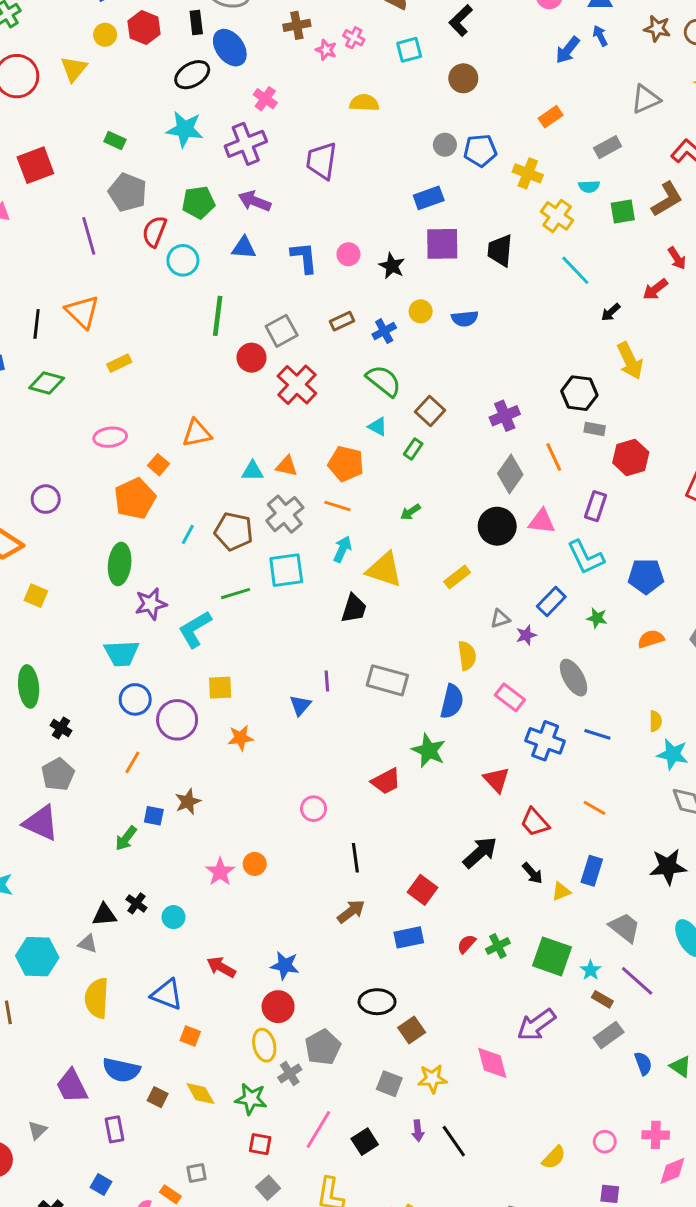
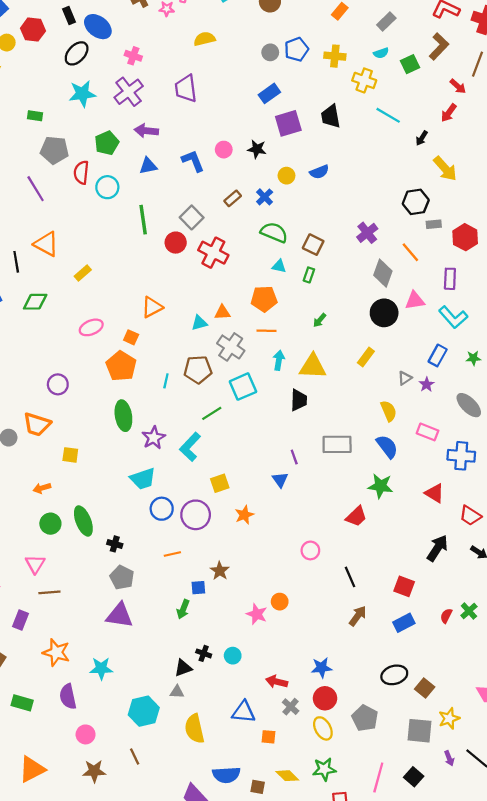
blue semicircle: (452, 701) -> (387, 447), turned -35
orange line: (132, 762) -> (172, 554), turned 63
gray cross: (290, 1073) -> (291, 707), moved
gray square: (389, 1084) -> (419, 731), size x1.4

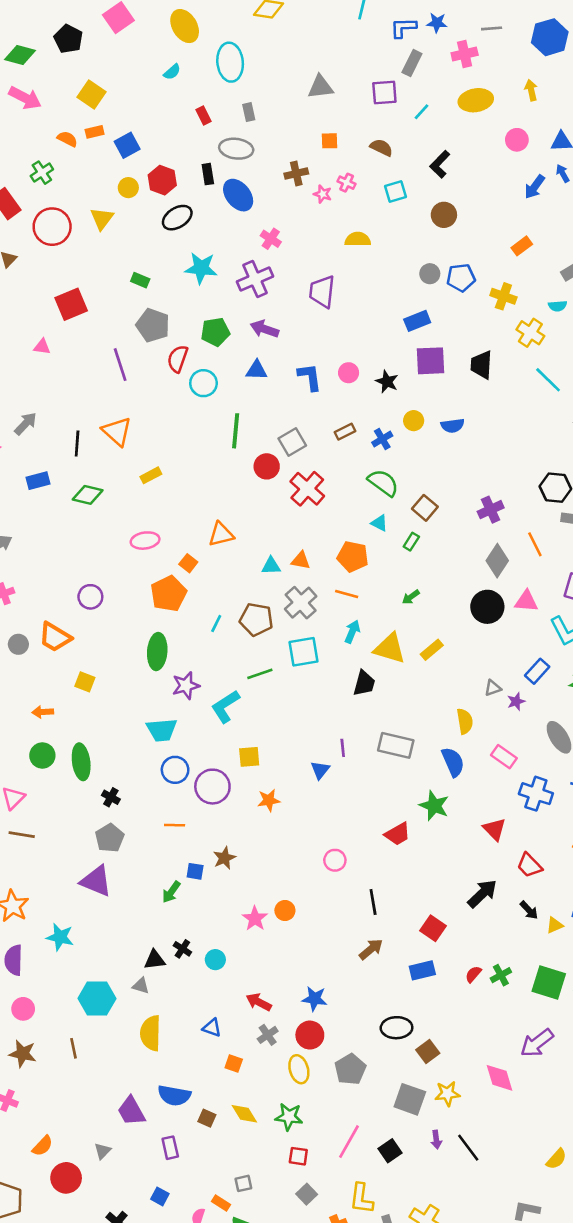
black ellipse: (77, 53) -> (177, 218), moved
yellow rectangle: (366, 357) -> (432, 650), moved
blue triangle: (244, 712) -> (212, 1028), size x0.7

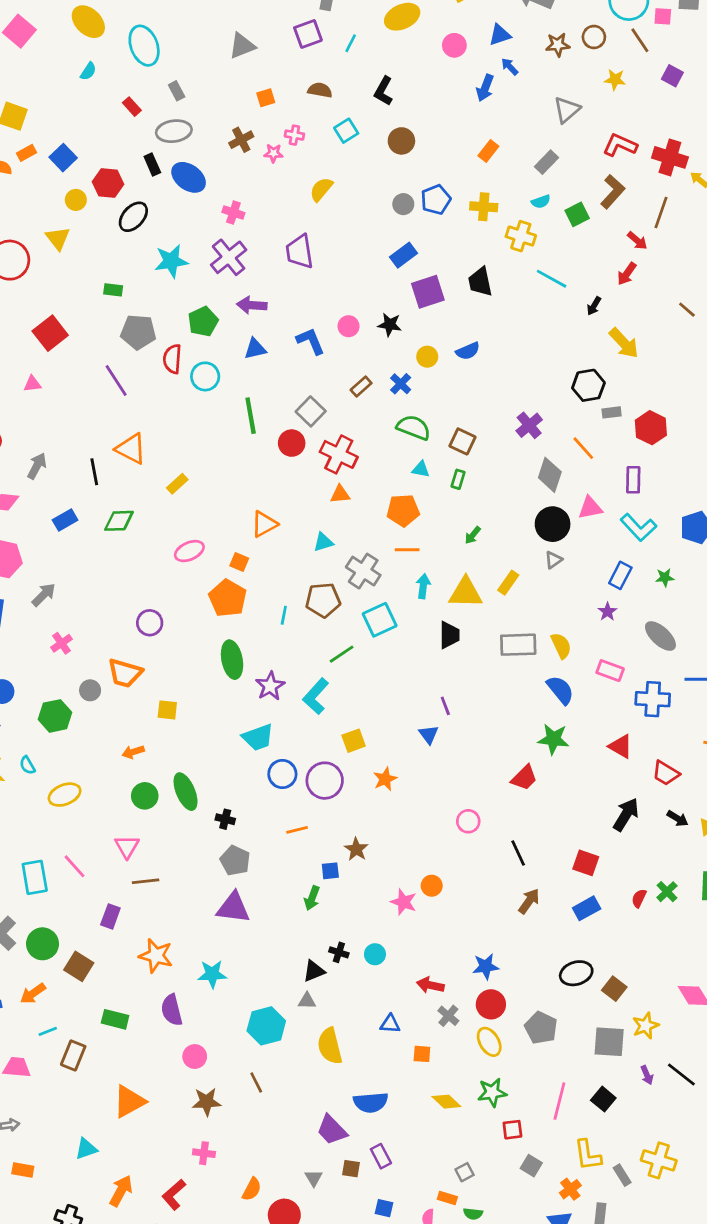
yellow semicircle: (358, 239) -> (321, 189), turned -35
orange triangle: (301, 560) -> (340, 494), moved
gray triangle: (493, 688) -> (553, 560), moved
gray rectangle: (396, 745) -> (518, 645), moved
brown square: (207, 1118) -> (351, 1169), moved

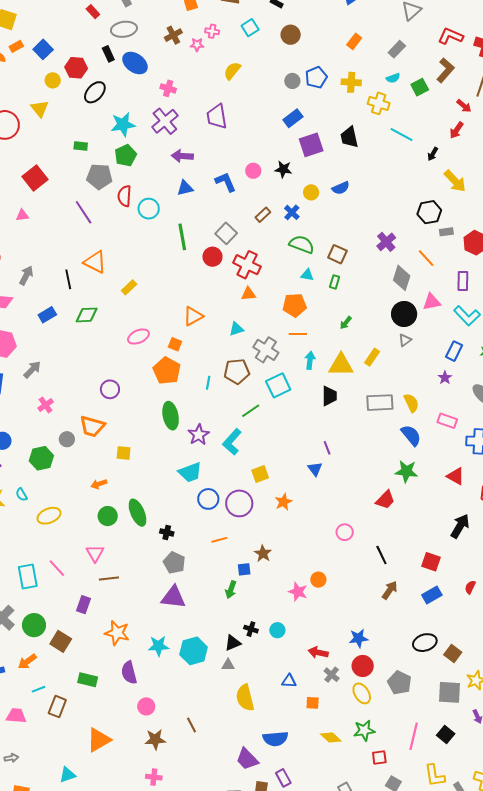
green pentagon: (203, 322) -> (126, 155), moved
cyan hexagon: (266, 1026) -> (194, 651), moved

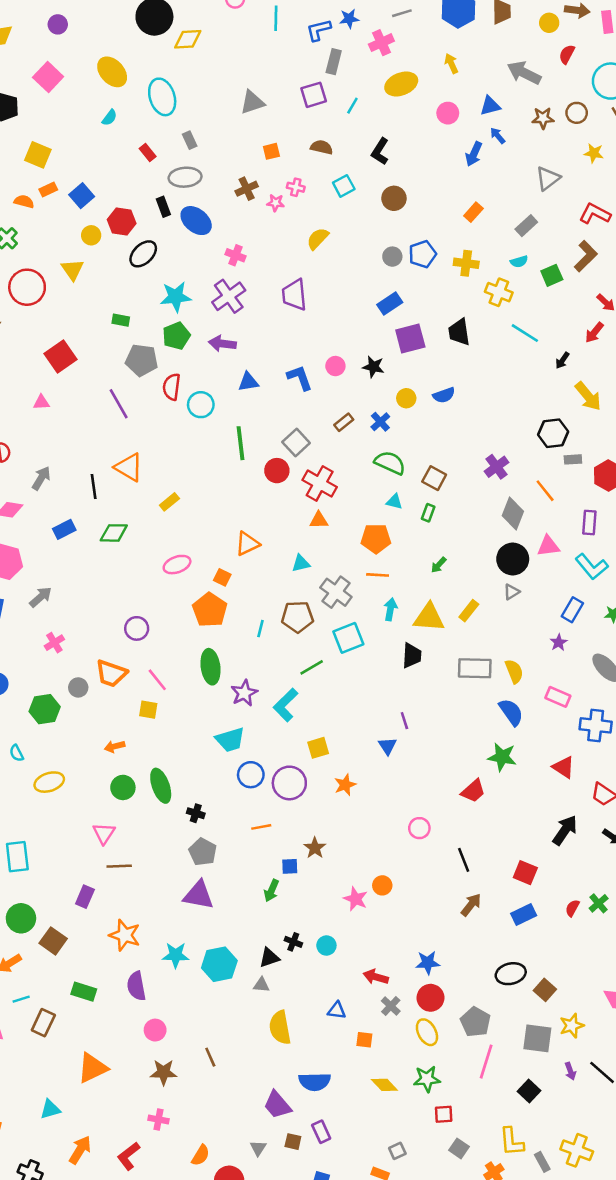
purple arrow: (182, 156) -> (222, 344), moved
pink line: (57, 568) -> (157, 680), moved
pink line: (414, 736) -> (486, 1062), moved

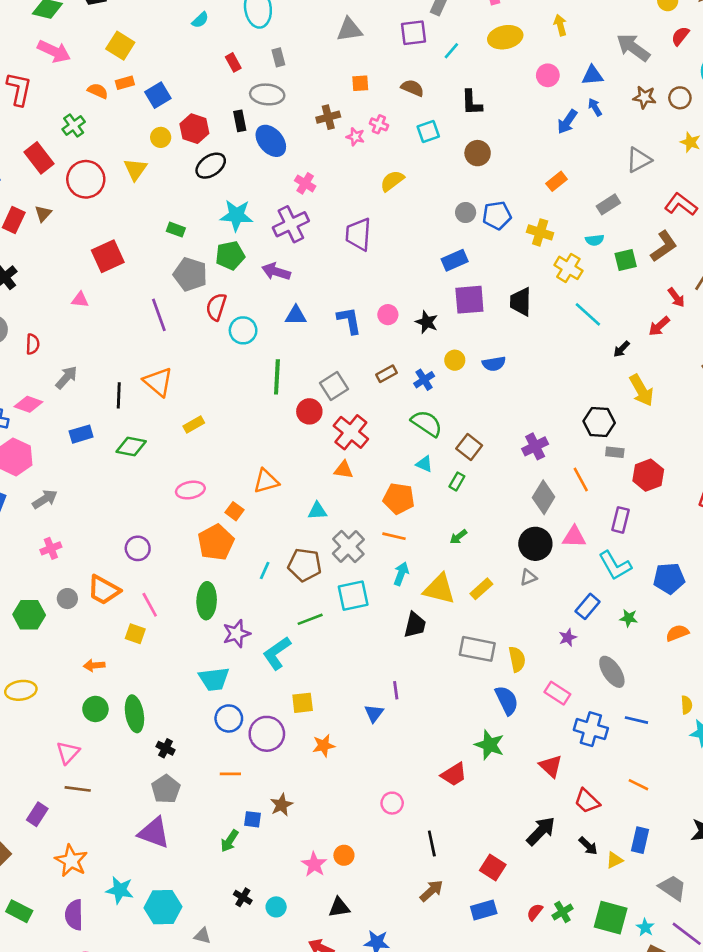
black L-shape: (380, 151) -> (472, 103), turned -44
black triangle: (269, 958) -> (339, 907), moved

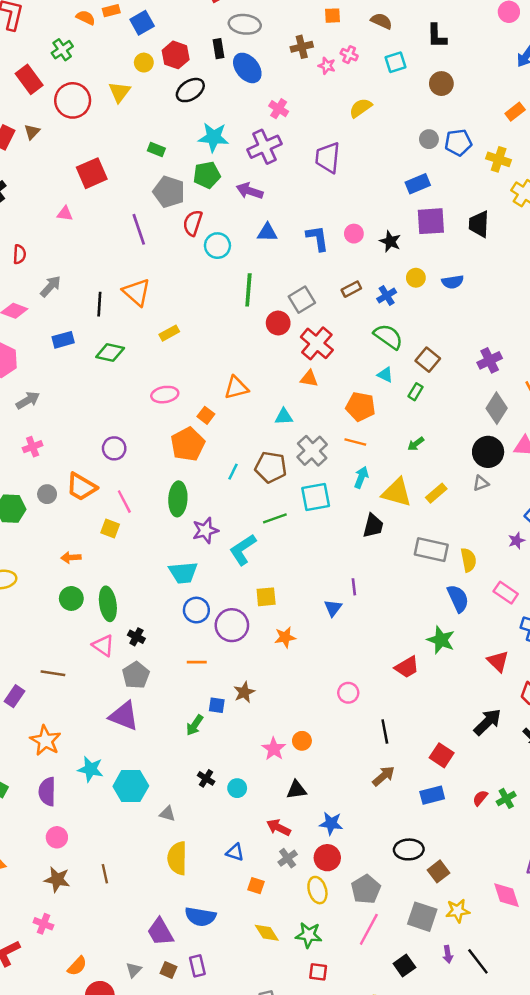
pink triangle: (68, 753) -> (103, 645), moved, turned -40

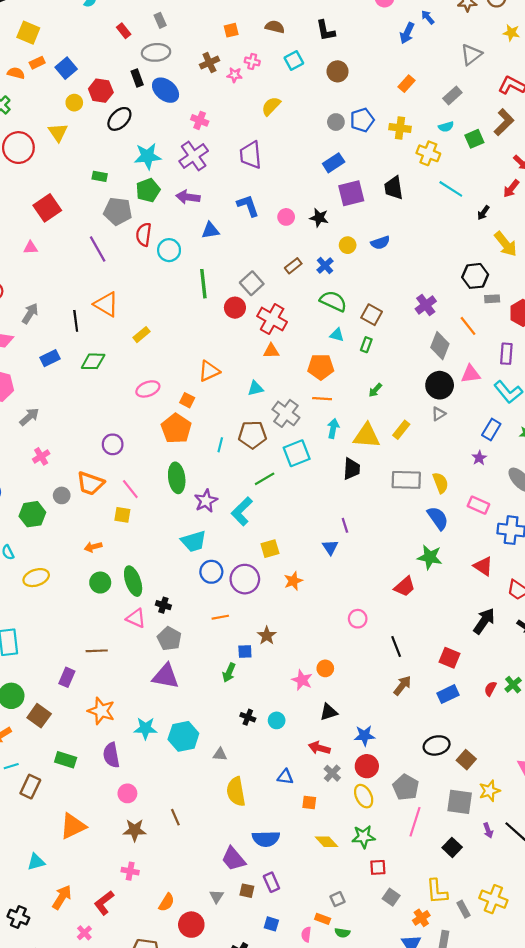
blue L-shape: (317, 238) -> (248, 206), moved

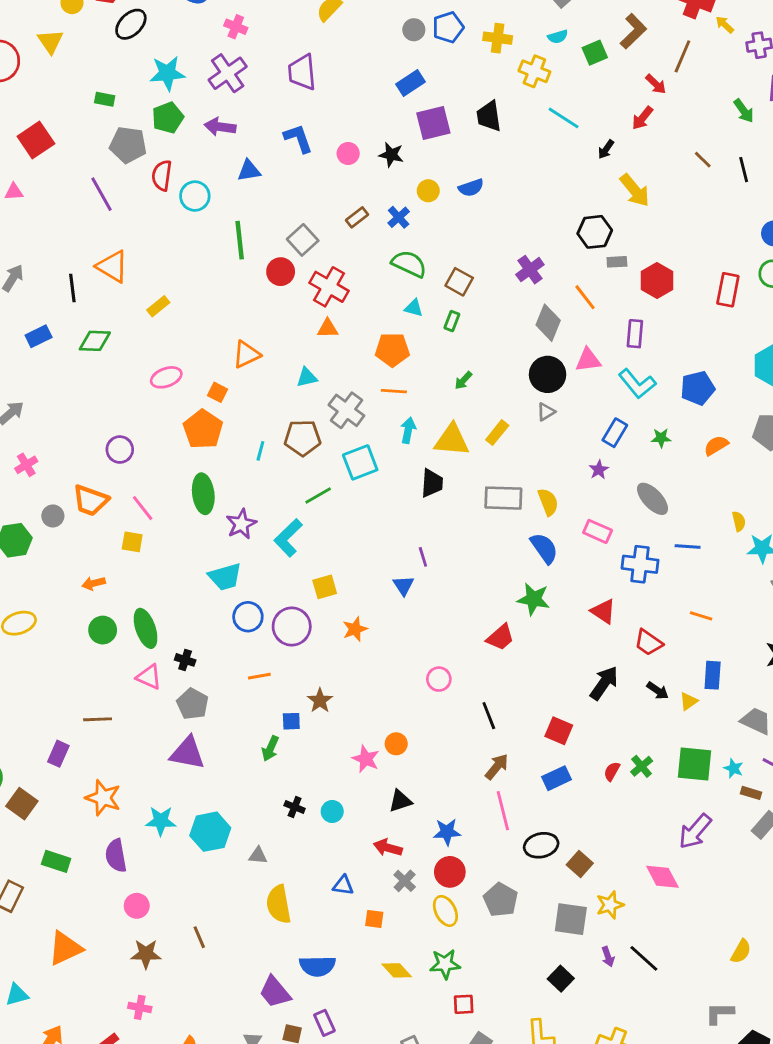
pink line: (415, 822) -> (503, 811), moved, turned -32

